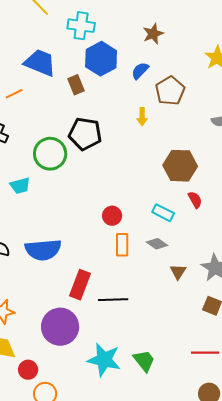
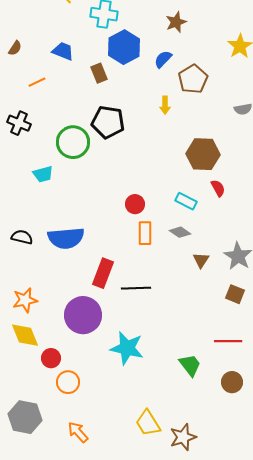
blue trapezoid: (40, 63) -> (63, 51), size x0.7
green trapezoid: (144, 361) -> (190, 365), moved

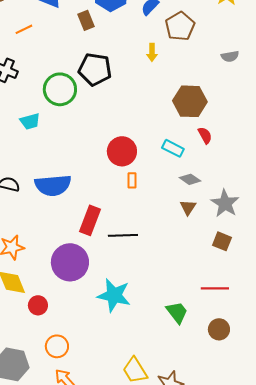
red circle: (135, 204) -> (122, 151), size x1.5
gray diamond: (180, 232) -> (190, 179), moved
orange rectangle: (145, 233) -> (132, 180), size x0.7
orange circle: (68, 382) -> (57, 346), moved

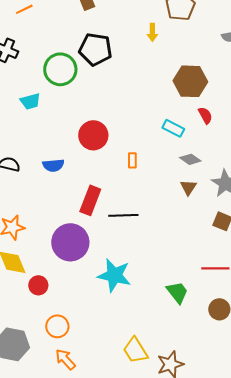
red circle: (122, 151) -> (93, 135), moved
blue semicircle: (53, 185) -> (53, 165), size x0.6

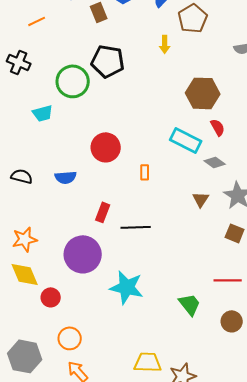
cyan rectangle: (173, 128) -> (186, 140), size x1.4
gray diamond: (190, 159) -> (215, 162), moved
red rectangle: (90, 200) -> (103, 212), size x0.7
yellow trapezoid: (135, 350) -> (148, 362), turned 124

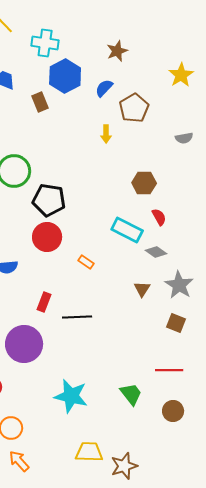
black pentagon: (108, 61) -> (49, 200), moved
brown hexagon: (203, 93) -> (144, 183), size x0.7
orange rectangle: (145, 172) -> (86, 262), turned -56
cyan star: (127, 287) -> (71, 396), moved

